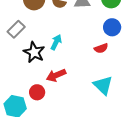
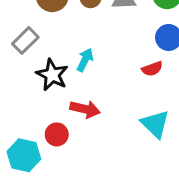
red arrow: (56, 75) -> (85, 109), turned -144

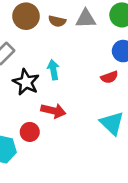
cyan arrow: (85, 60) -> (53, 70), turned -36

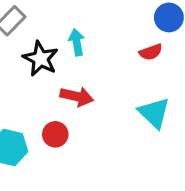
red circle: (30, 132) -> (55, 134), moved

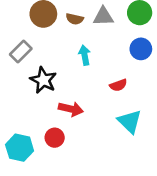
cyan arrow: (77, 42) -> (85, 55), moved
red semicircle: (151, 52) -> (118, 85), moved

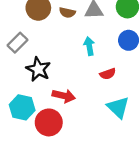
cyan arrow: (85, 55) -> (89, 46), moved
red circle: (55, 138) -> (49, 122), size x1.5
cyan hexagon: (20, 148) -> (22, 107), moved

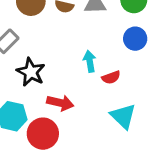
cyan arrow: (89, 46) -> (90, 61), moved

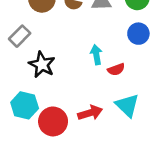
red arrow: (60, 103) -> (90, 113), moved, turned -30

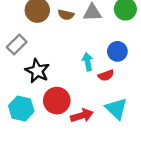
blue circle: (138, 34) -> (117, 51), moved
red circle: (53, 121) -> (57, 101), moved

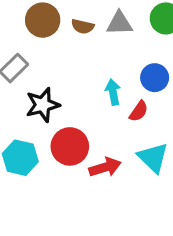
black star: (37, 71) -> (43, 105), turned 30
red semicircle: (106, 75) -> (139, 111), turned -35

